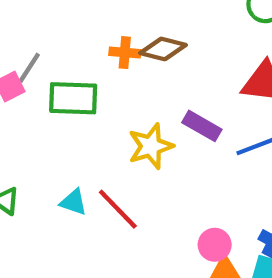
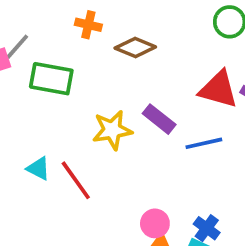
orange cross: (125, 53) -> (88, 25), moved

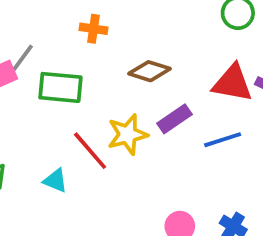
brown diamond: (135, 48) -> (149, 71), moved
purple rectangle: (159, 119) -> (175, 119), turned -68
red line: (76, 180) -> (90, 151), moved

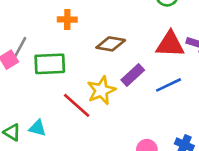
cyan triangle: (55, 181) -> (37, 128), moved

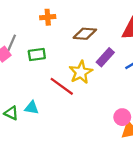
green rectangle: (50, 64) -> (37, 55), size x0.7

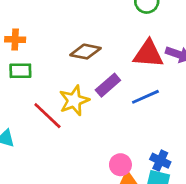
orange cross: (48, 17) -> (15, 39), moved

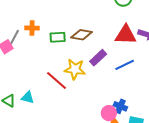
green rectangle: (20, 71) -> (58, 37), moved
yellow star: (74, 100) -> (75, 69), turned 30
blue cross: (160, 161) -> (120, 106), moved

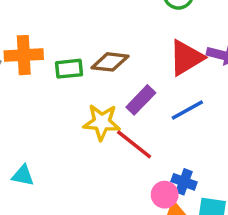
orange cross: (32, 28) -> (24, 55), size x1.5
red triangle: (126, 35) -> (186, 58), turned -30
red line: (57, 80) -> (134, 144), moved

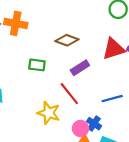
green rectangle: (69, 69) -> (37, 65), moved
blue line: (187, 110) -> (112, 99), moved
yellow star: (102, 122) -> (49, 113), moved

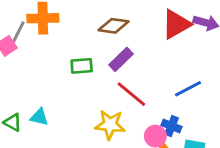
purple rectangle: (80, 68) -> (121, 59), moved

